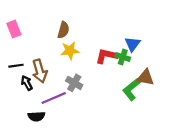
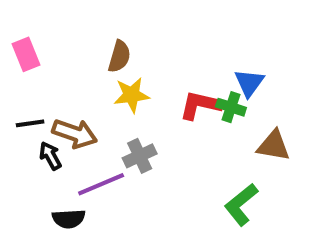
brown arrow: (40, 71) -> (75, 134), turned -55
gray cross: (74, 83) -> (140, 156), turned 35
green L-shape: (131, 89) -> (241, 205), moved

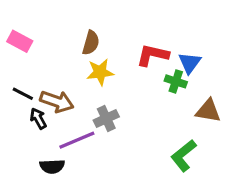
pink rectangle: (26, 54) -> (20, 41), turned -40
red L-shape: (200, 105) -> (153, 55), moved
black line: (30, 123) -> (23, 94), turned 35

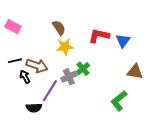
brown semicircle: (91, 43) -> (59, 28), turned -49
green cross: (176, 81) -> (83, 69), moved, turned 32
black line: (23, 94) -> (15, 61), turned -40
purple line: (77, 140) -> (50, 91), turned -35

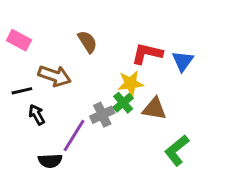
yellow star: (65, 47) -> (131, 83), moved
brown arrow: (37, 66) -> (55, 76), moved
brown triangle: (135, 72) -> (154, 109), moved

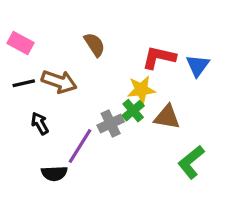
black line: (22, 91) -> (24, 83), moved

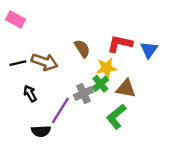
pink rectangle: (21, 43) -> (15, 19), moved
brown semicircle: (95, 45) -> (82, 49), moved
green L-shape: (191, 162) -> (116, 117), moved

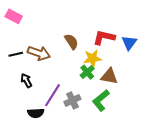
gray cross: (83, 93) -> (72, 100), moved

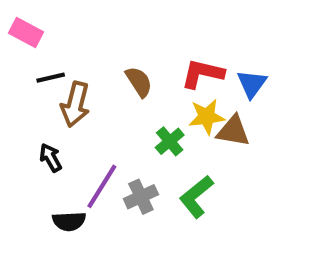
brown arrow: (39, 53) -> (75, 104), turned 85
black line: (16, 54) -> (51, 78), moved
yellow star: (92, 58) -> (207, 117), moved
brown triangle: (109, 76) -> (233, 131), moved

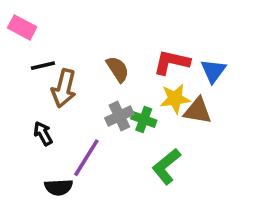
green cross: (170, 141) -> (144, 120), turned -30
gray cross: (141, 197) -> (119, 116), moved

